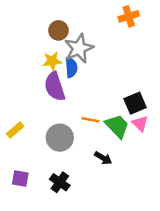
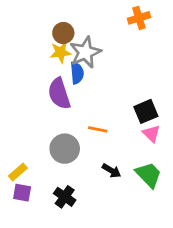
yellow star: (52, 61) -> (61, 52), moved
green trapezoid: (117, 126) -> (149, 175), moved
yellow rectangle: (15, 130) -> (18, 172), moved

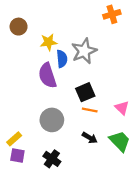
brown circle: (63, 33) -> (19, 27), moved
gray star: (85, 52) -> (84, 51), moved
black square: (146, 111) -> (85, 92), moved
orange line: (98, 129) -> (90, 110), moved

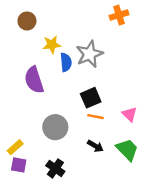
brown circle: (19, 27) -> (27, 21), moved
purple semicircle: (47, 75) -> (34, 80), moved

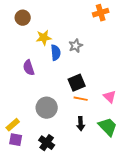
gray star: (90, 54) -> (76, 46), size x0.6
purple semicircle: (34, 80) -> (29, 68), size x0.7
black arrow: (95, 146) -> (81, 124), turned 56

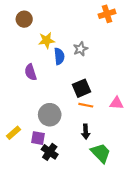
pink triangle: (110, 97) -> (117, 103), turned -40
green trapezoid: (108, 127) -> (101, 153), moved
purple square: (16, 140) -> (38, 138), moved

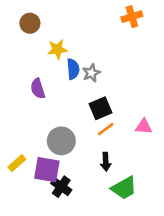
gray star: (80, 49) -> (91, 73), moved
orange line: (86, 105) -> (106, 129), turned -48
purple square: (38, 138) -> (47, 170), size x1.5
green trapezoid: (101, 153) -> (124, 188), turned 105

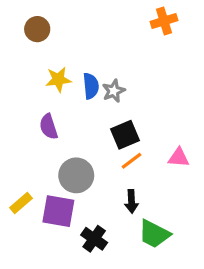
yellow star: (57, 49) -> (58, 79), moved
purple semicircle: (38, 89) -> (49, 127), moved
black cross: (61, 187) -> (94, 239), moved
green trapezoid: (124, 188) -> (154, 234), turned 56

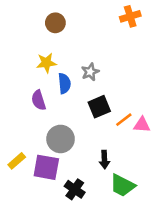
brown circle: (37, 29) -> (55, 23), moved
blue semicircle: (91, 86) -> (64, 83), moved
orange line: (131, 161) -> (124, 120), moved

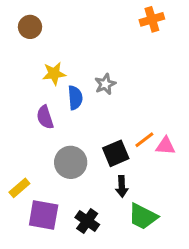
brown circle: (55, 23) -> (30, 27), moved
black square: (99, 107) -> (116, 153), moved
purple square: (46, 167) -> (44, 215), moved

